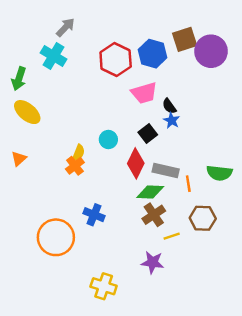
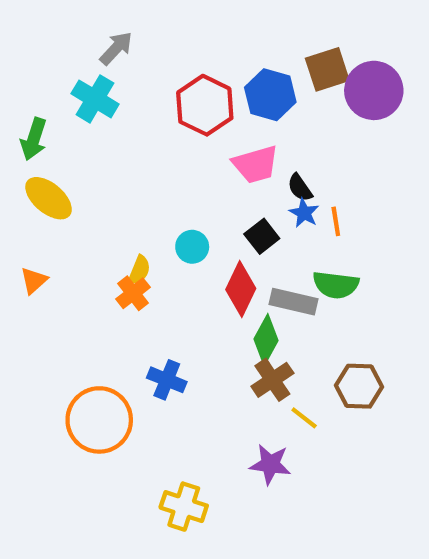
green semicircle: (219, 173) -> (336, 285), moved
orange line: (188, 184) -> (336, 221), moved
green diamond: (150, 192) -> (266, 340), turned -64
yellow line: (172, 236) -> (304, 418), turned 56

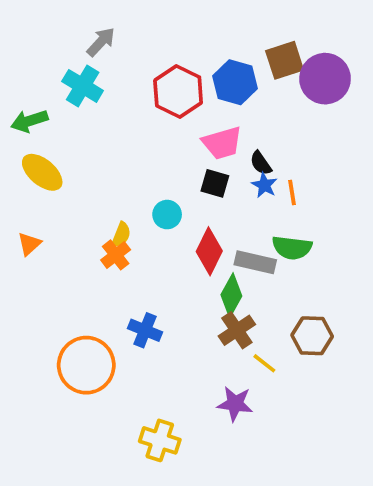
green arrow: (34, 139) -> (29, 121), turned 54
black square: (262, 236) -> (215, 183), moved, turned -36

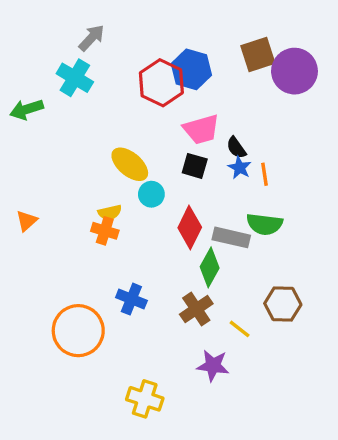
blue hexagon: (235, 82) -> (191, 69), moved
yellow ellipse: (42, 172) -> (130, 164), moved
yellow semicircle: (121, 235) -> (110, 213), turned 55
orange cross: (116, 255) -> (105, 231), turned -35
brown cross: (237, 330) -> (196, 309), moved

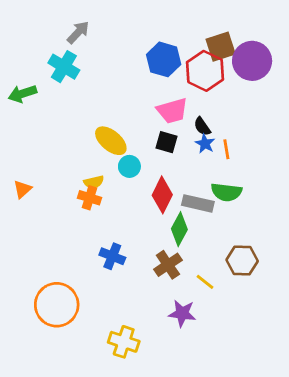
red hexagon: (161, 83) -> (205, 71), moved
orange circle: (78, 331) -> (57, 305), moved

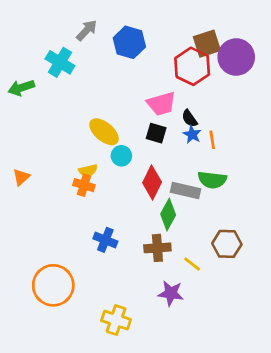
gray arrow: (78, 32) -> (87, 30), moved
blue hexagon: (164, 59) -> (129, 42), moved
brown cross: (168, 265) -> (157, 248), turned 30

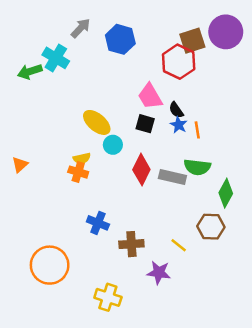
purple circle: (236, 57) -> (226, 32), moved
green arrow: (21, 88) -> (30, 72), moved
pink trapezoid: (161, 104) -> (150, 96), turned 76
green diamond: (168, 215) -> (226, 193), moved
brown cross: (157, 248) -> (131, 244), moved

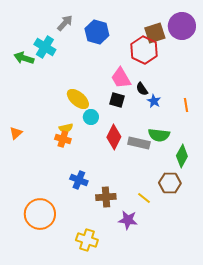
green arrow: (30, 72) -> (24, 58), turned 36
blue star: (179, 125) -> (154, 101), moved
orange line: (197, 130) -> (186, 105), moved

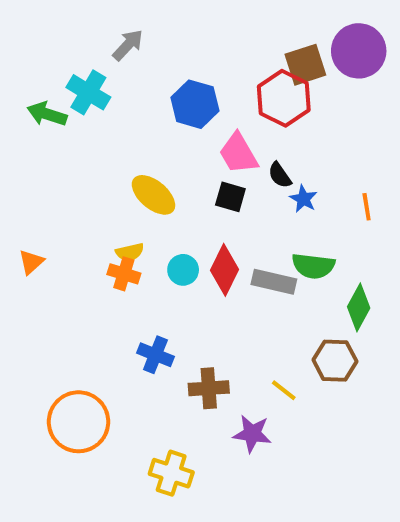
blue hexagon: (97, 32) -> (195, 104), moved
cyan circle: (91, 117) -> (183, 270), moved

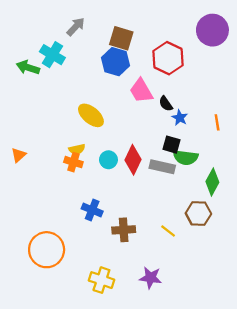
brown square: (305, 65) -> (121, 38), moved, turned 35
black square: (230, 197) -> (172, 145), moved
purple star: (252, 434) -> (151, 278), moved

